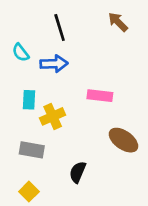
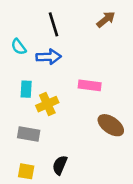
brown arrow: (118, 22) -> (106, 19), turned 96
black semicircle: (78, 172) -> (60, 165), moved
yellow square: (29, 192) -> (26, 171), turned -35

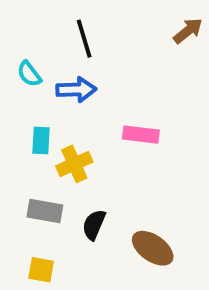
brown arrow: (106, 19) -> (188, 31), moved
brown ellipse: (111, 125) -> (153, 248), moved
black semicircle: (60, 165) -> (94, 225), moved

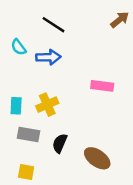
black line: (84, 39) -> (54, 25), turned -40
pink rectangle: (141, 135) -> (102, 86), moved
cyan rectangle: (41, 140) -> (16, 106), moved

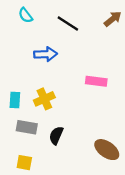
black line: (54, 25) -> (68, 24), moved
cyan semicircle: (19, 47) -> (25, 15), moved
brown ellipse: (97, 158) -> (107, 150), moved

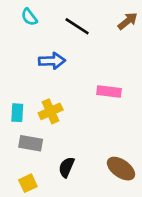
black semicircle: (56, 135) -> (66, 167), moved
yellow square: (24, 163) -> (28, 183), turned -35

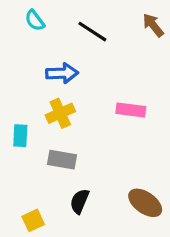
brown arrow: (128, 21) -> (153, 25), turned -90
yellow cross: (51, 111) -> (60, 113), moved
gray rectangle: (31, 143) -> (62, 160), moved

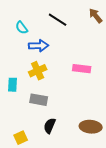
cyan semicircle: (35, 20) -> (22, 28), moved
brown ellipse: (145, 203) -> (91, 127), turned -30

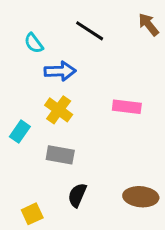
yellow cross: (38, 71) -> (59, 110), turned -30
cyan rectangle: (13, 85) -> (20, 132), turned 32

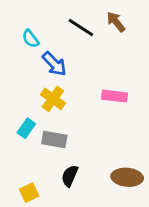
brown arrow: (149, 25) -> (116, 22), moved
blue arrow: (60, 71) -> (54, 64), turned 48
cyan rectangle: (20, 132) -> (26, 128), moved

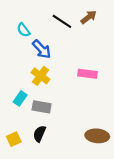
brown arrow: (116, 22) -> (89, 17), turned 91
black semicircle: (70, 176) -> (39, 134), moved
yellow square: (29, 193) -> (14, 139), moved

